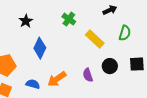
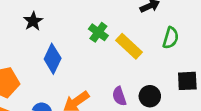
green cross: (69, 19) -> (98, 32), moved
black circle: (110, 66) -> (150, 96), moved

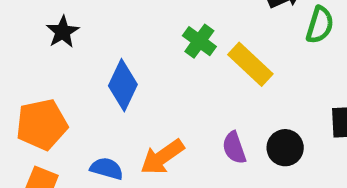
black star: (33, 21) -> (63, 32), moved
green semicircle: (171, 38) -> (320, 25), moved

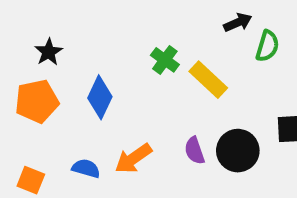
orange pentagon: (42, 125) -> (37, 101), moved
black circle: (285, 148) -> (238, 151), size x1.4

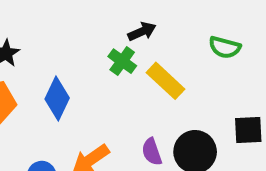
black arrow: (238, 22) -> (142, 32), moved
green semicircle: (267, 46) -> (225, 47), turned 88

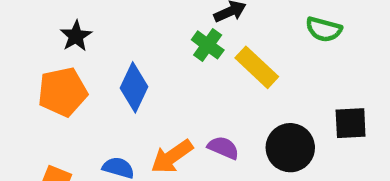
purple semicircle: (152, 152) -> (223, 148), moved, turned 132

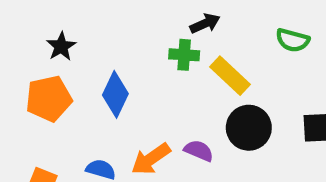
green cross: (208, 45) -> (184, 55), turned -32
black circle: (290, 148) -> (249, 128), moved

